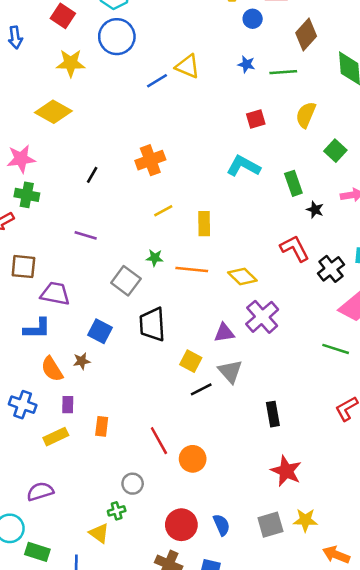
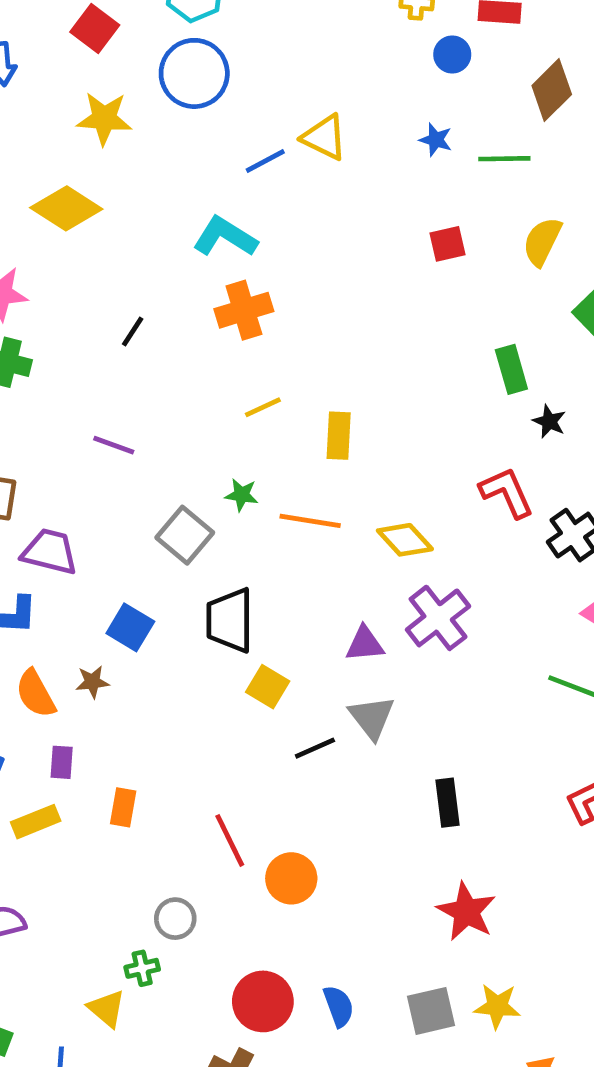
cyan L-shape: (243, 166) -> (225, 237), moved
yellow square: (191, 361) -> (268, 687), moved

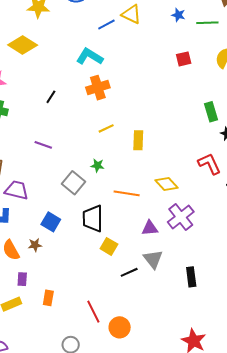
orange line: (310, 521) -> (127, 193), moved
black rectangle: (448, 803) -> (191, 277), moved

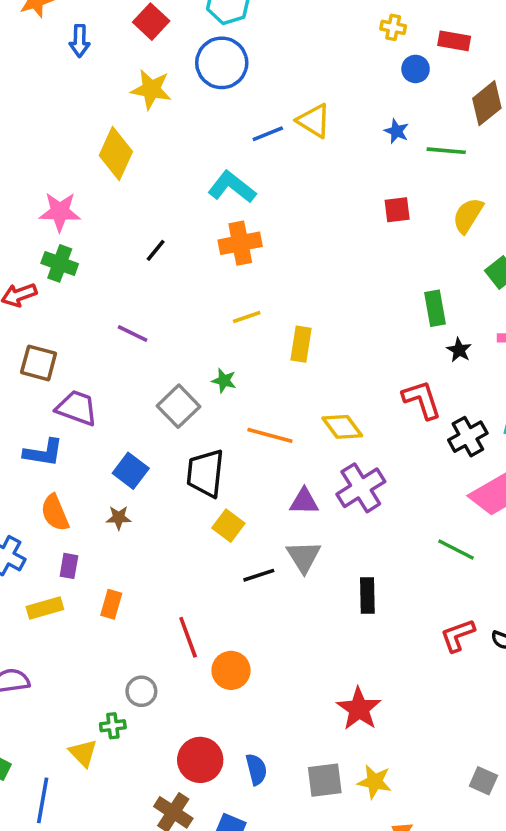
yellow diamond: (23, 45) -> (116, 153), turned 76
brown star: (35, 245) -> (119, 518), moved

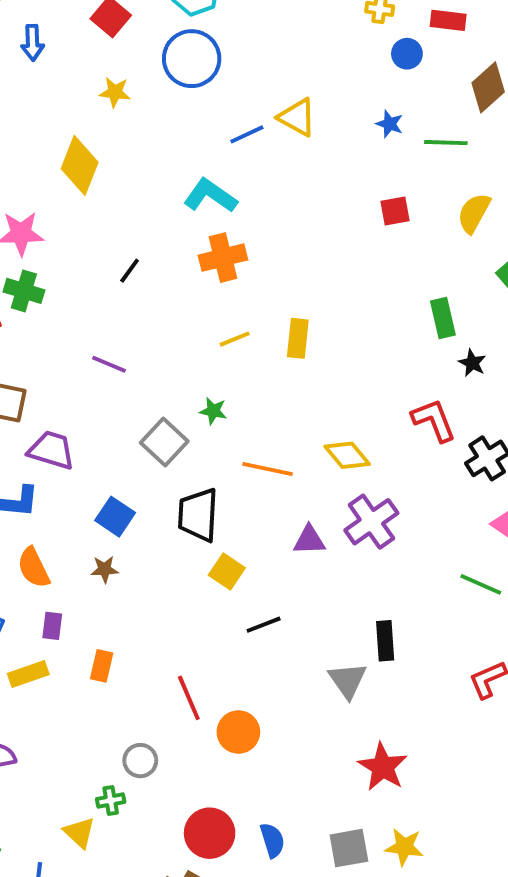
yellow star: (151, 89) -> (115, 92), size x0.7
yellow rectangle: (301, 344) -> (298, 338), moved
gray triangle: (304, 557) -> (348, 680), moved

